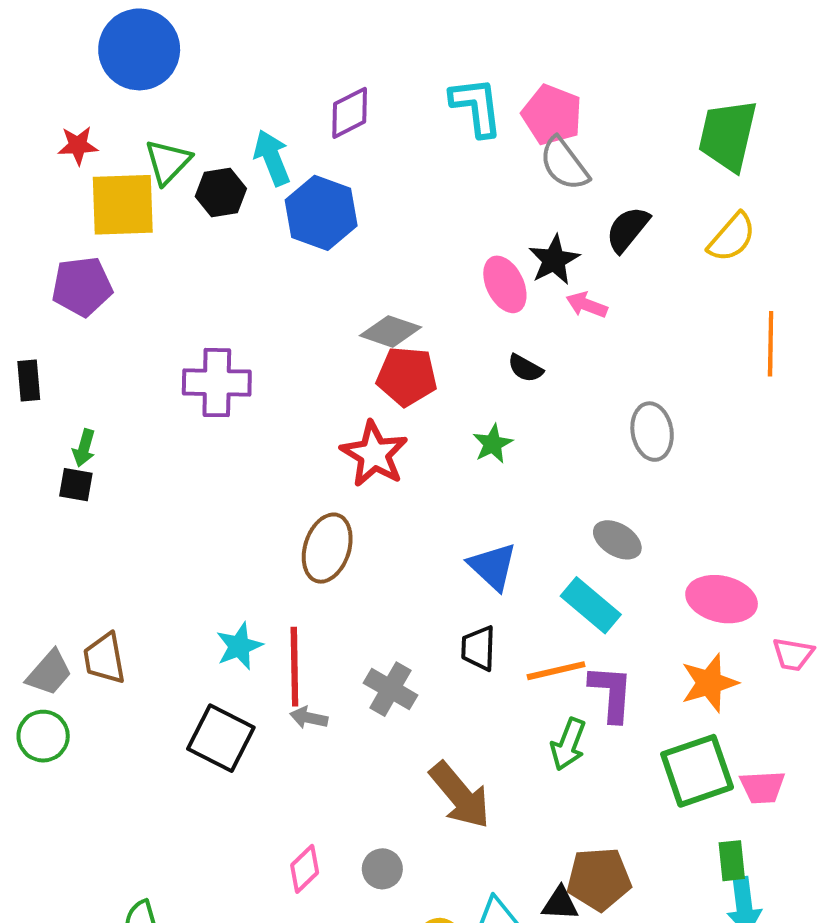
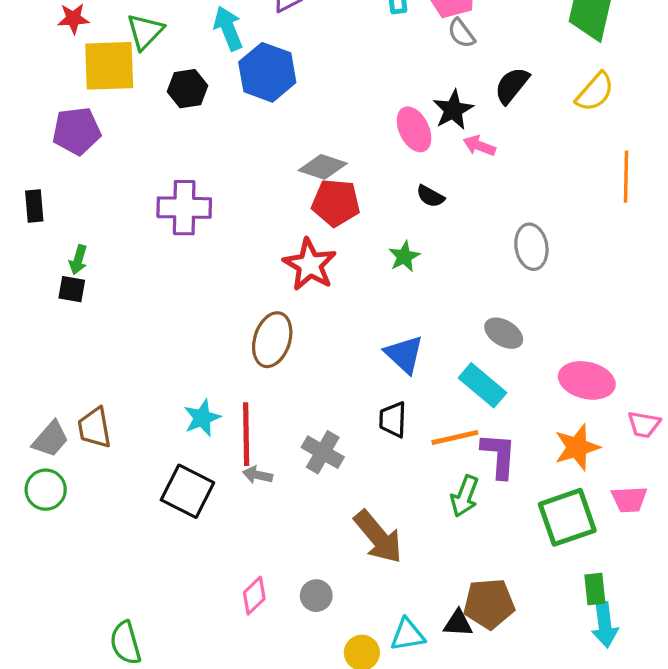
gray semicircle: (564, 164) -> (461, 33), size x0.7
black hexagon: (221, 192) -> (187, 89), moved
pink trapezoid: (762, 787) -> (629, 499), moved

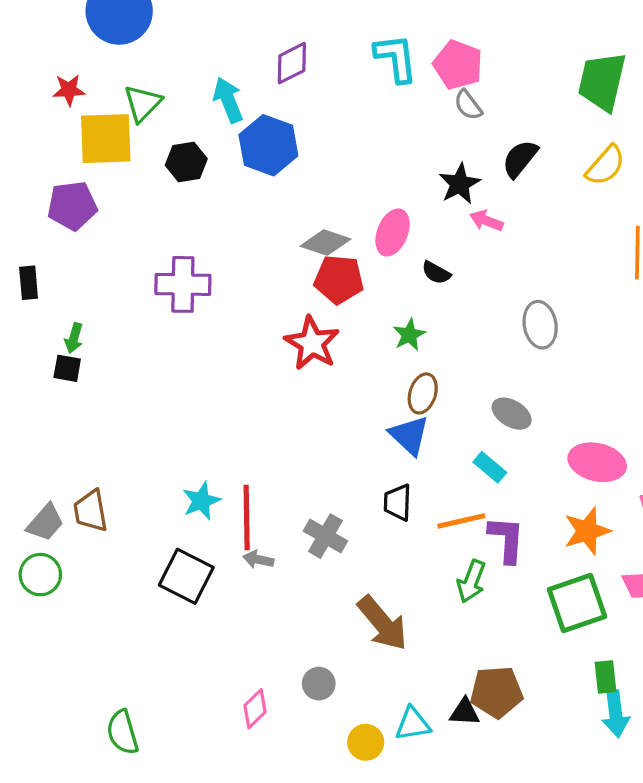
pink ellipse: (414, 129) -> (393, 232), moved, turned 48
brown ellipse: (272, 340) -> (423, 393), moved, size x0.7
cyan rectangle: (483, 385) -> (490, 467), size x0.7
pink diamond: (254, 596) -> (255, 709), moved

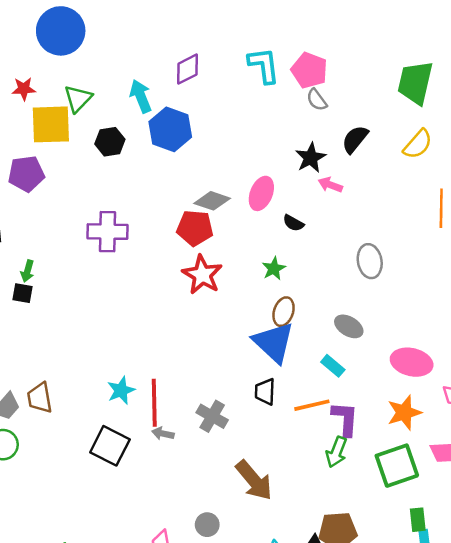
red pentagon: (339, 279) -> (195, 228), moved
blue triangle: (409, 435) -> (274, 342), size x1.4
green arrow: (471, 581) -> (336, 452), moved

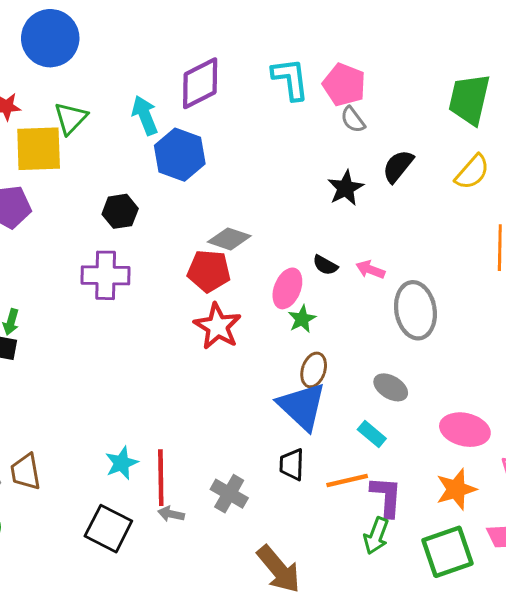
purple diamond: (187, 69) -> (200, 83), size x1.4
black hexagon: (110, 142) -> (120, 211), moved
pink arrow: (330, 185) -> (370, 270), moved
pink ellipse: (261, 193) -> (287, 288), moved
gray ellipse: (370, 261) -> (415, 310), size x1.4

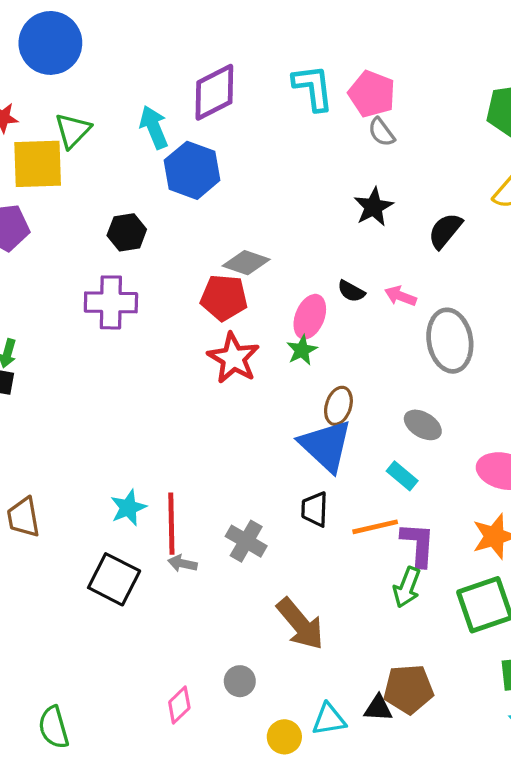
black semicircle: (398, 166) -> (445, 231), moved
green star: (302, 319) -> (302, 350), moved

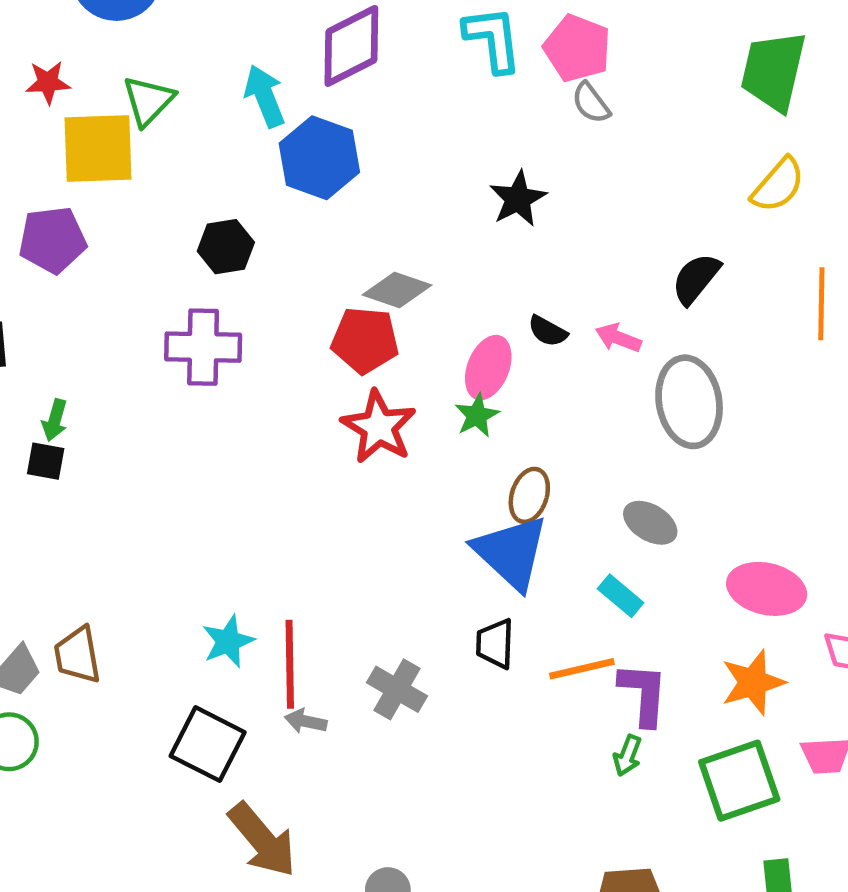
black star: (373, 207) -> (518, 199), moved
black semicircle: (445, 231) -> (696, 279), moved
green arrow: (407, 587) -> (627, 755), size x0.7
brown arrow: (300, 624) -> (262, 840), moved

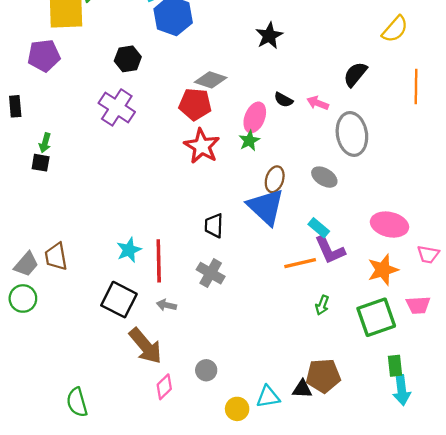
purple cross: (203, 347) -> (117, 107), turned 32
gray ellipse: (650, 523) -> (324, 177), moved
black trapezoid: (495, 644) -> (214, 226), moved
purple L-shape: (643, 694) -> (330, 250), moved, turned 152
gray arrow: (306, 721) -> (166, 305), moved

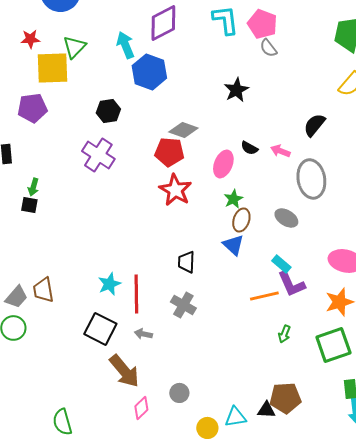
green star: (249, 141) -> (233, 199), moved
blue triangle: (266, 207) -> (233, 245), size x0.6

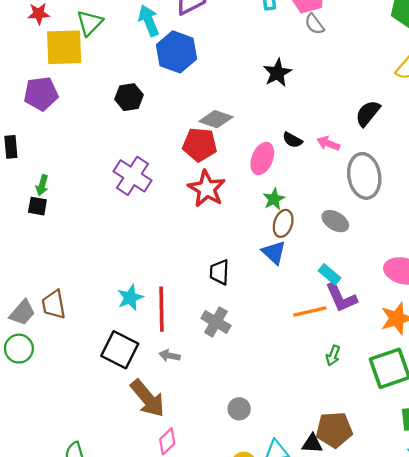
purple cross: (98, 155) -> (132, 176), moved
gray circle: (179, 393) -> (239, 409), moved

